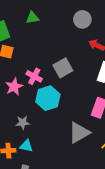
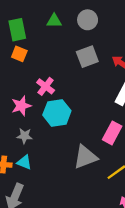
gray circle: (82, 19) -> (88, 20), moved
gray square: (63, 68) -> (87, 57), moved
pink star: (14, 87) -> (21, 106), moved

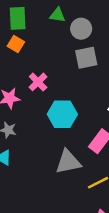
gray circle: (88, 20) -> (81, 29), moved
cyan hexagon: (57, 113) -> (62, 114), moved

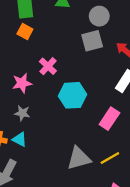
gray circle: (81, 29) -> (99, 16), moved
gray triangle: (68, 162) -> (79, 158), moved

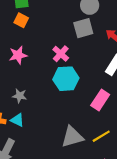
pink cross: (48, 66) -> (61, 54), moved
pink star: (22, 83) -> (18, 55), moved

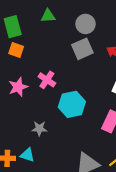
pink cross: (61, 54) -> (47, 80), moved
gray star: (20, 96) -> (39, 129), moved

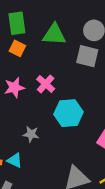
green triangle: (48, 16) -> (54, 34), moved, size x1.5
gray square: (82, 49) -> (87, 56), turned 30

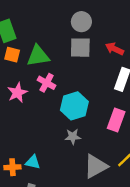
green triangle: (54, 34) -> (38, 56), moved
gray star: (31, 134) -> (73, 137), moved

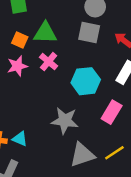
orange square: (12, 55) -> (20, 40), moved
cyan hexagon: (74, 106) -> (86, 81), moved
gray star: (73, 137) -> (65, 121), size x1.6

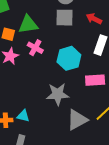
pink rectangle: (112, 112) -> (95, 80), turned 66

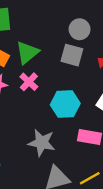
green triangle: (28, 24) -> (27, 53), turned -45

